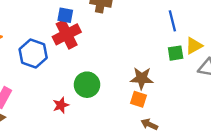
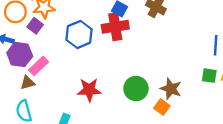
green circle: (87, 85) -> (136, 89), moved
red star: (61, 105) -> (89, 90), size x1.5

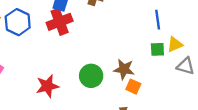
blue hexagon: (79, 34) -> (18, 22), moved
orange square: (162, 107) -> (133, 87), moved

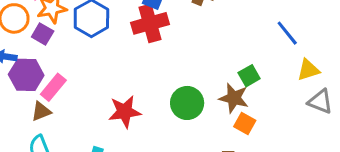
blue line: (158, 20) -> (287, 33), turned -36
green square: (157, 49) -> (249, 76), moved, turned -32

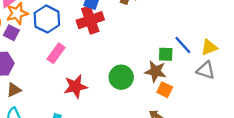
blue line: (287, 33) -> (183, 45), moved
green square: (249, 76) -> (166, 54), turned 35
pink rectangle: (53, 87) -> (56, 53), moved
gray triangle: (320, 102) -> (206, 70), moved

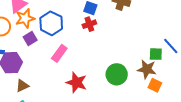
red cross: (90, 20) -> (89, 24), size x0.6
purple square: (11, 33) -> (30, 38), moved, turned 32
red star: (75, 86) -> (76, 83), turned 30

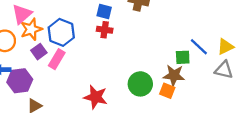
red cross: (89, 24) -> (105, 30), turned 32
pink rectangle: (59, 53) -> (57, 59), moved
orange square: (155, 85) -> (167, 91), moved

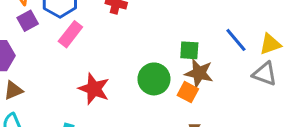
green square: (183, 57) -> (189, 50), moved
pink rectangle: (57, 59) -> (70, 34), moved

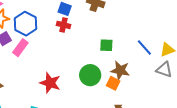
pink rectangle: (70, 34) -> (20, 48), moved
green square: (189, 50) -> (106, 45), moved

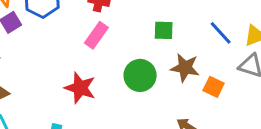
pink rectangle: (20, 48) -> (96, 35), moved
orange square: (113, 83) -> (214, 87), moved

